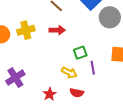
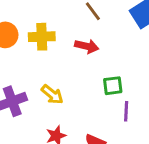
yellow arrow: (69, 73) -> (52, 94), moved

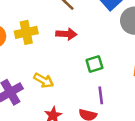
purple line: (126, 111) -> (101, 95), moved

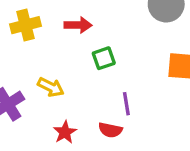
green square: (94, 64) -> (104, 58), moved

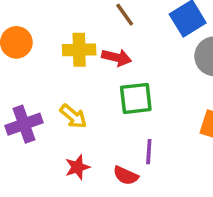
yellow cross: (25, 25) -> (79, 50), moved
green square: (104, 58) -> (136, 98), size x1.4

